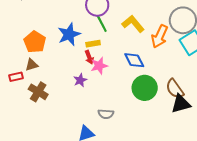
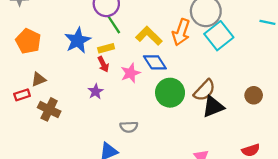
yellow L-shape: (133, 24) -> (149, 36), moved
orange pentagon: (35, 42) -> (28, 41), moved
pink star: (99, 66) -> (130, 73), moved
brown semicircle: (175, 89) -> (204, 90), turned -95

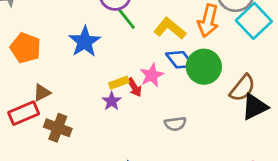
yellow rectangle: (106, 48) -> (119, 83), moved
red arrow: (103, 64) -> (134, 87), moved
green circle: (170, 93) -> (204, 67), moved
red rectangle: (22, 95) -> (24, 113), size x1.5
gray semicircle: (129, 127) -> (175, 124), moved

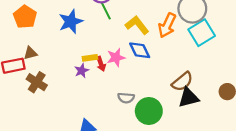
green circle: (204, 67) -> (149, 111), moved

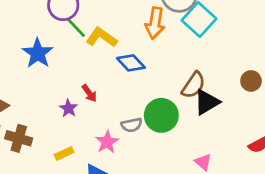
yellow L-shape: (137, 25) -> (102, 37), moved
pink star: (116, 57) -> (107, 142), moved
yellow rectangle: (90, 58) -> (64, 153), moved
green circle: (149, 111) -> (161, 115), moved

